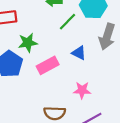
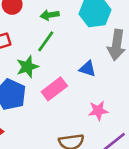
green line: (67, 22) -> (46, 41), moved

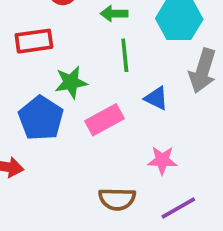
green line: (46, 41) -> (125, 55), moved, turned -50

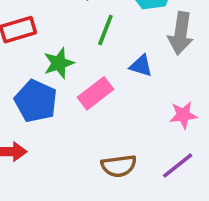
green line: (125, 55) -> (105, 30), turned 36
pink star: (162, 160) -> (183, 115), moved

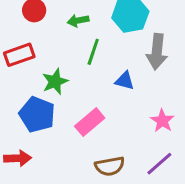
pink rectangle: (96, 93) -> (90, 122), moved
pink star: (183, 115) -> (162, 121), turned -30

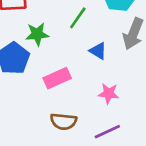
pink star: (162, 121) -> (109, 93), moved, turned 30

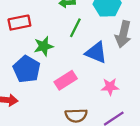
blue triangle: (98, 51) -> (96, 53), size x1.5

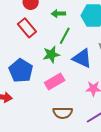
red rectangle: (19, 23) -> (27, 28), moved, turned 60
green star: (44, 46) -> (51, 54), moved

